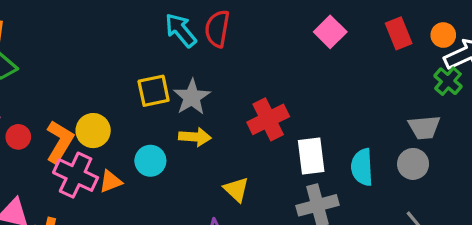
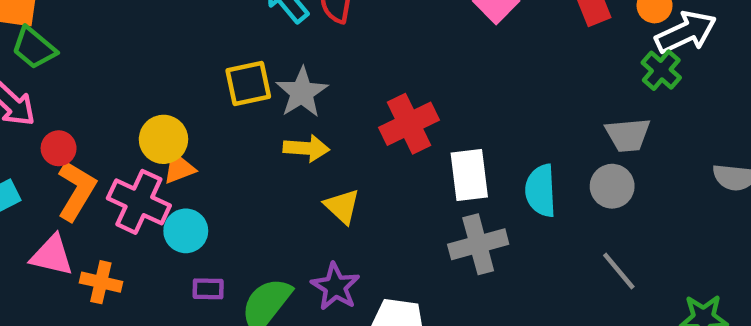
orange L-shape: (60, 142) -> (76, 191), moved
cyan circle: (150, 161) -> (186, 231), moved
orange triangle: (111, 181) -> (179, 168), moved
yellow triangle: (236, 189) -> (342, 206), moved

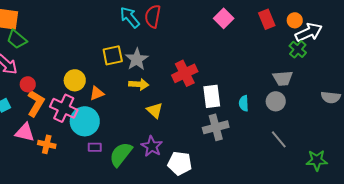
orange triangle: (179, 168) -> (97, 93), moved
cyan semicircle: (541, 191) -> (244, 103), size x0.7
cyan circle: (186, 231) -> (85, 121), size x1.5

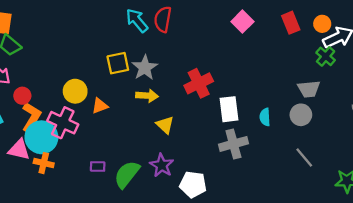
cyan circle: (85, 121) -> (41, 137), moved

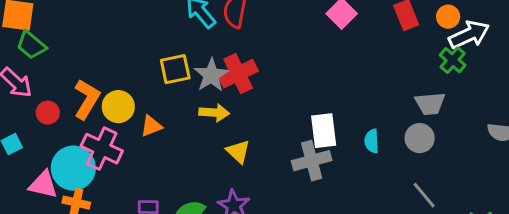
red cross: (199, 83) -> (238, 74), moved
orange L-shape: (31, 117) -> (87, 99), moved
gray cross: (233, 144) -> (312, 161), moved

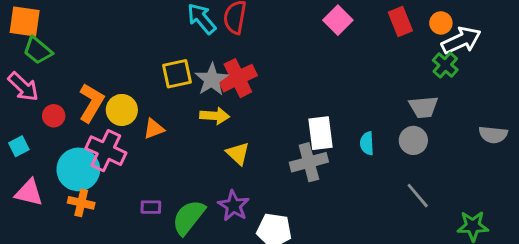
pink triangle: (43, 185) -> (29, 193), moved

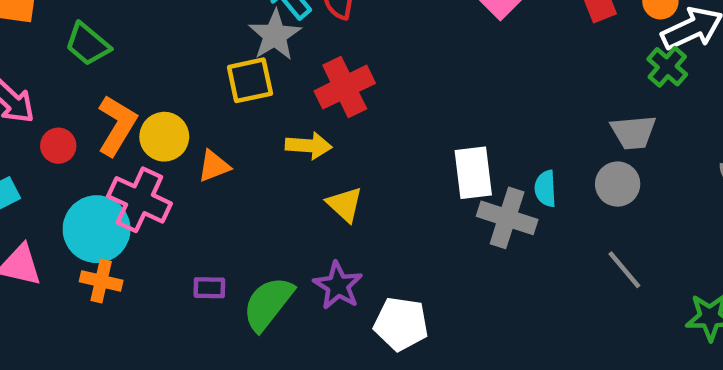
green trapezoid: (38, 51) -> (88, 44), moved
gray star: (212, 80) -> (275, 35), moved
gray cross: (309, 162) -> (507, 218), moved, turned 33

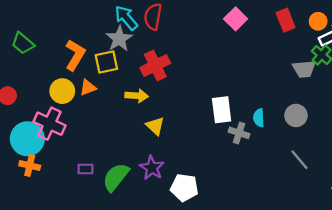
orange L-shape: (117, 125) -> (75, 55), moved
gray trapezoid: (633, 132) -> (304, 69), moved
orange triangle: (214, 166) -> (88, 88), moved
gray cross: (507, 218) -> (239, 133), size x0.7

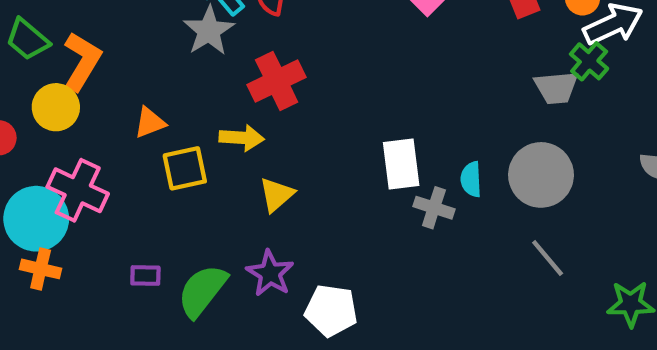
orange L-shape: (75, 55) -> (82, 61), moved
yellow square: (106, 62) -> (185, 168), moved
yellow circle: (62, 91) -> (56, 107), moved
gray circle: (296, 115) -> (541, 175), size x1.5
yellow triangle: (155, 126) -> (277, 195), turned 36

